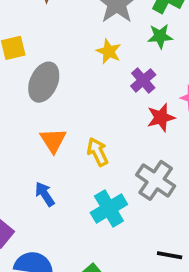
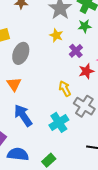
orange triangle: (53, 140) -> (14, 84), moved
yellow arrow: (98, 152) -> (65, 89), moved
blue arrow: (45, 194) -> (23, 115), size x1.6

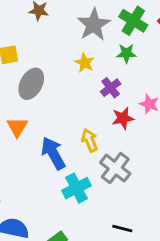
blue arrow: (23, 115) -> (53, 153), moved

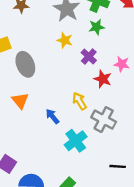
gray ellipse: (31, 84) -> (25, 64), turned -40
red star: (123, 118) -> (103, 79), turned -30
blue arrow: (53, 153) -> (52, 116), size x0.6

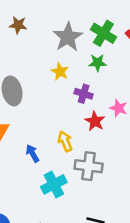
purple cross: (89, 56) -> (84, 94), turned -35
gray cross: (104, 120) -> (89, 166), turned -30

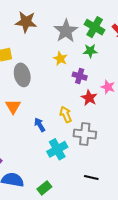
brown star: (18, 25) -> (26, 22), size x1.5

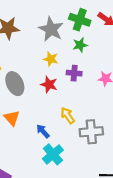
red star: (89, 98) -> (49, 84), moved
cyan cross: (57, 149) -> (53, 154), moved

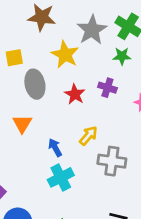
yellow star: (51, 59) -> (65, 55), moved, size x1.5
yellow arrow: (68, 116) -> (88, 136), turned 63

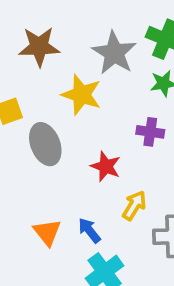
red star: (75, 94) -> (106, 166), moved
orange triangle: (22, 124) -> (47, 232), moved

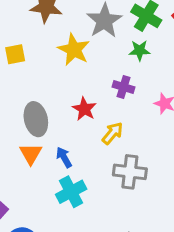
gray ellipse: (45, 144) -> (36, 119), moved
yellow arrow: (134, 205) -> (112, 133), moved

